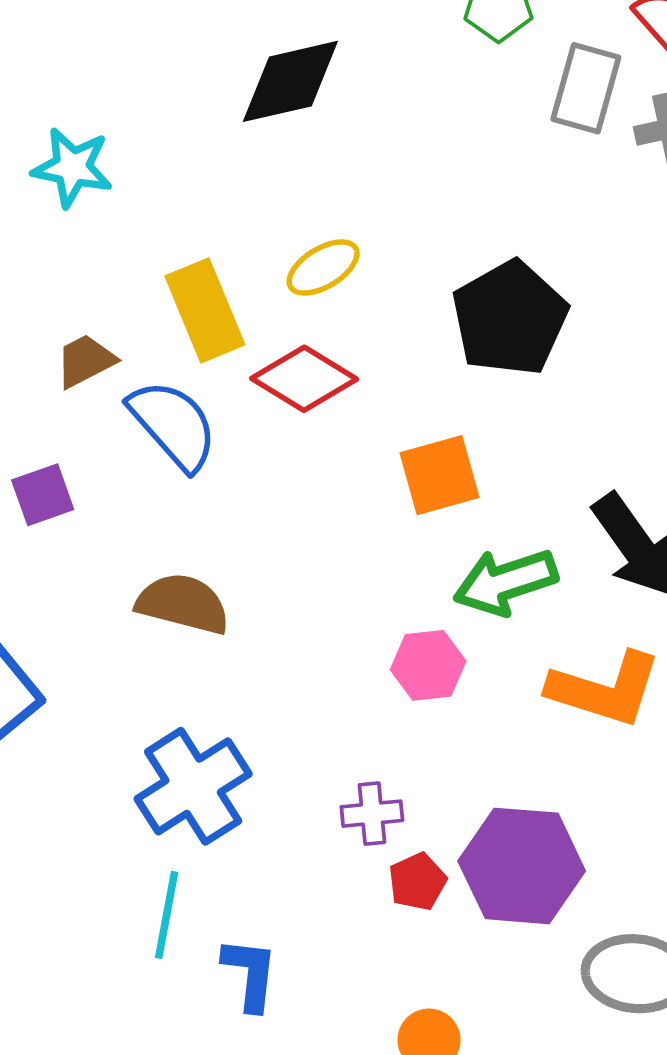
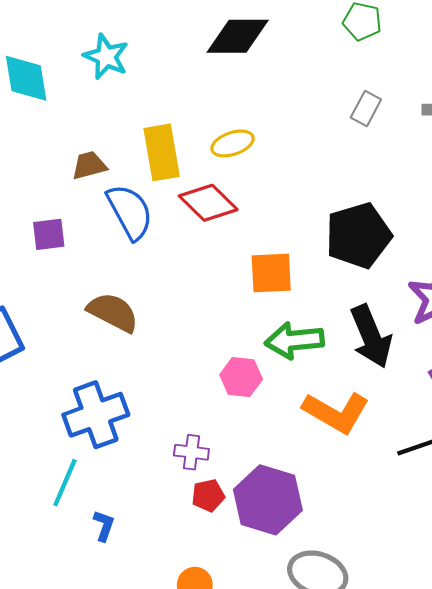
gray rectangle: (586, 88) -> (366, 108), moved, size x0.7
black pentagon: (510, 318) -> (358, 235), moved
blue L-shape: (250, 974) -> (104, 526), size x0.7

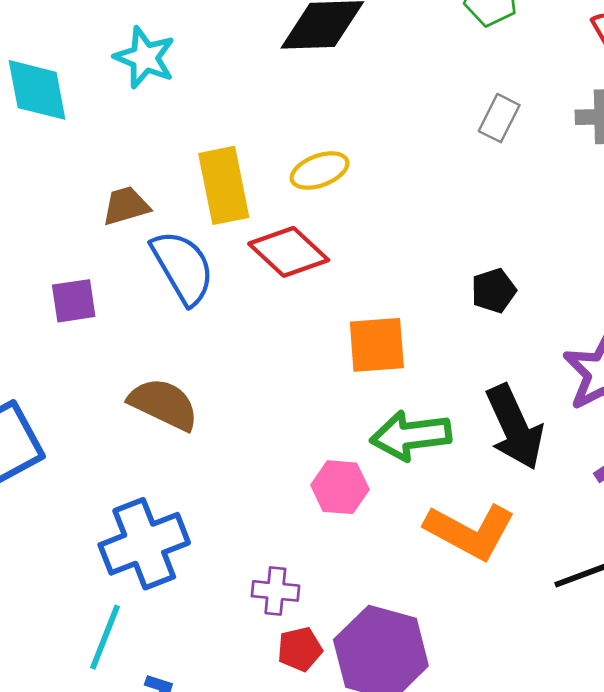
black pentagon: (358, 235) -> (494, 291), size x0.5

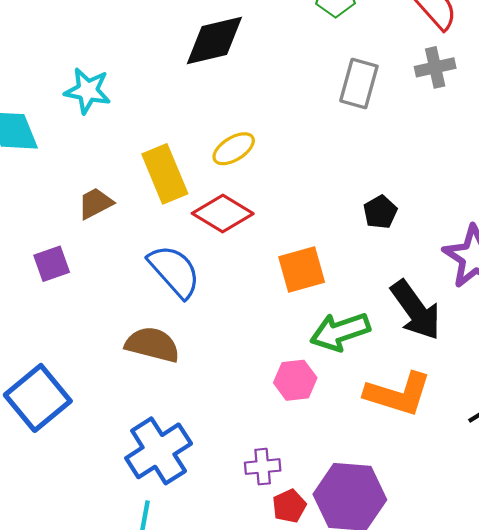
gray rectangle: (499, 118) -> (359, 84), size x1.4
blue semicircle: (183, 267) -> (174, 271), moved
purple square: (74, 301) -> (52, 264), moved

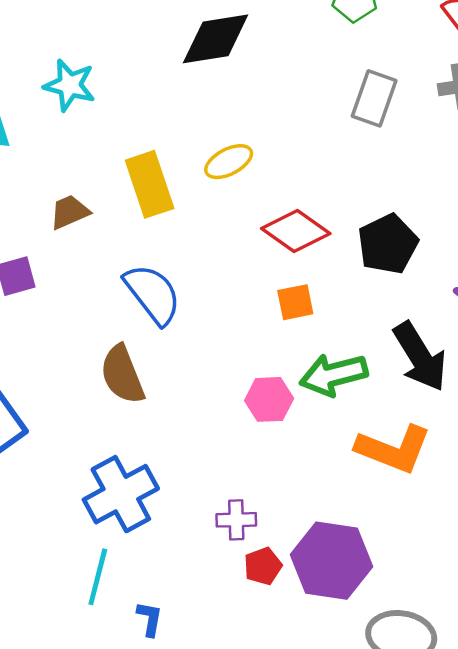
black pentagon: (380, 212) -> (388, 244), size x1.6
red diamond: (223, 214) -> (296, 231), moved
orange square: (302, 269) -> (295, 302), size x0.7
brown semicircle: (152, 345) -> (122, 375), turned -130
pink hexagon: (295, 380) -> (269, 399), moved

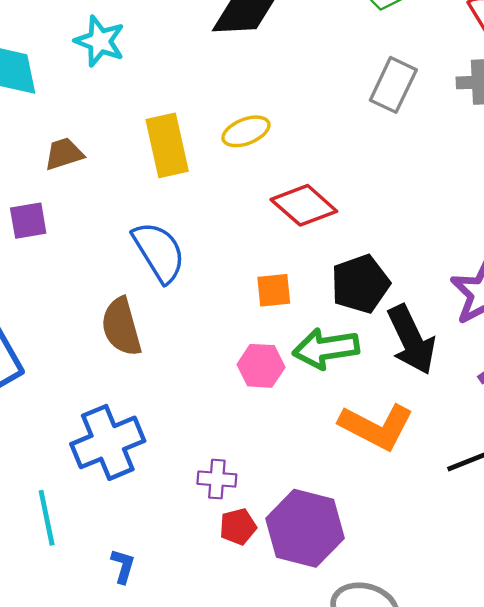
brown trapezoid: (70, 212) -> (64, 154), moved
black pentagon: (388, 244) -> (360, 284), moved
orange square: (295, 302) -> (274, 290), moved
cyan line: (98, 577) -> (47, 518), moved, turned -32

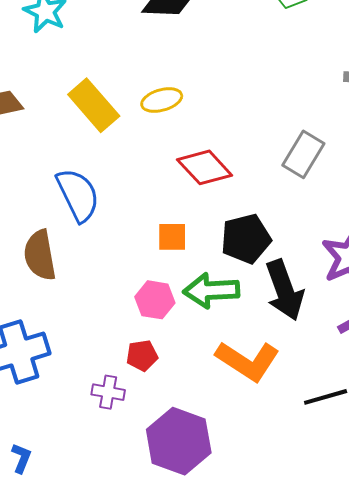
gray rectangle: (393, 85) -> (303, 154), moved
yellow rectangle: (167, 145) -> (94, 105), turned -34
red pentagon: (238, 527) -> (142, 355), moved

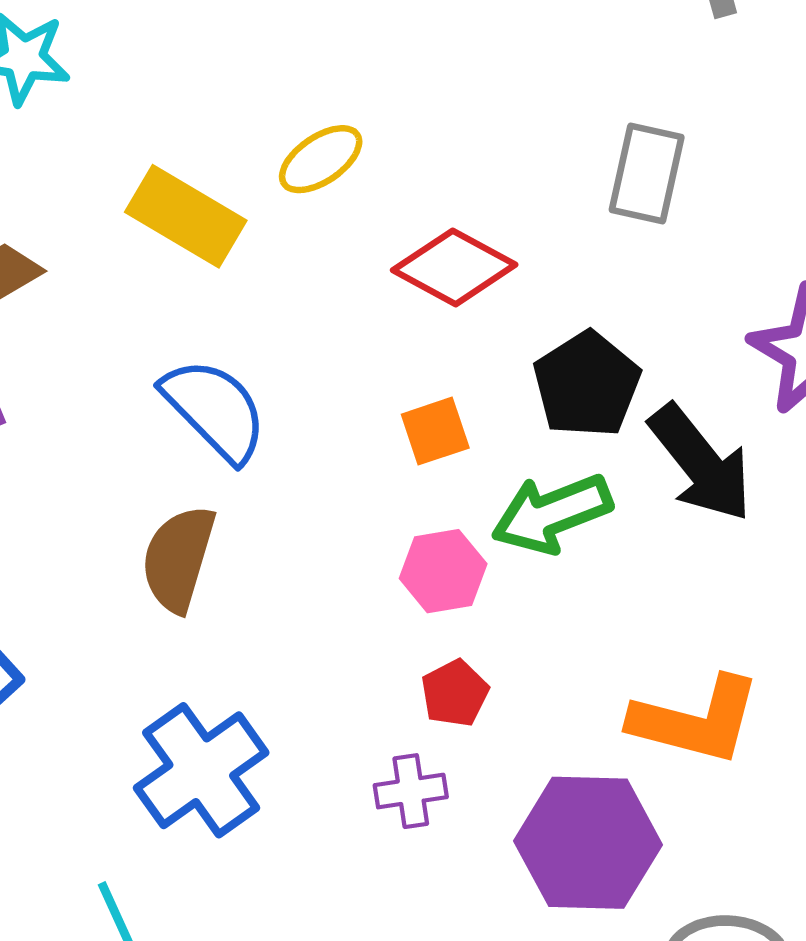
brown semicircle: (40, 255) -> (178, 559), turned 45
orange L-shape: (248, 361) -> (696, 720), moved

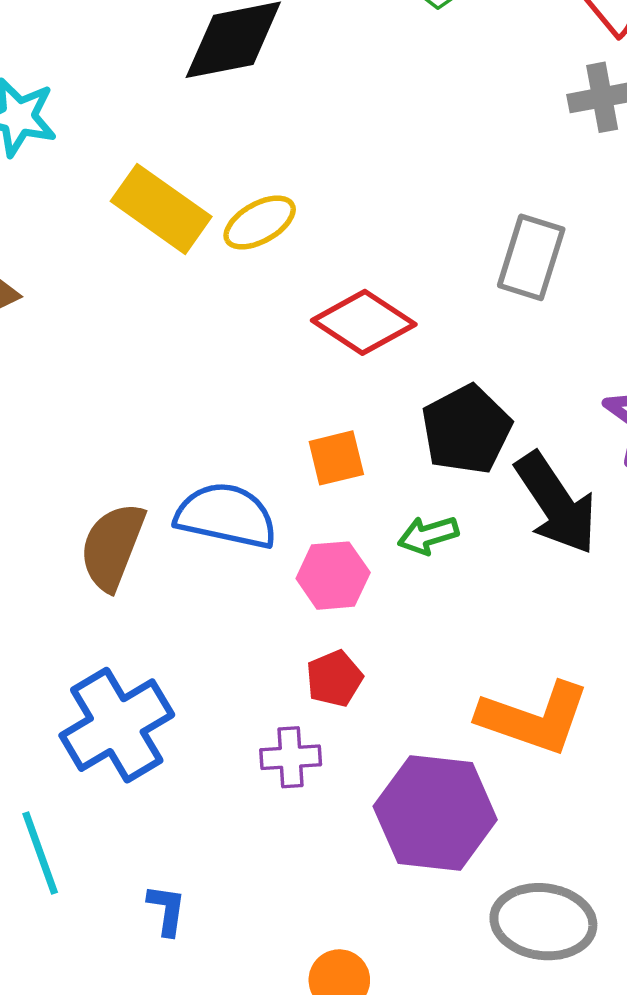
yellow rectangle: (186, 216) -> (161, 209), moved
blue semicircle: (215, 410) -> (226, 516), moved, turned -38
green arrow: (552, 514) -> (428, 535), size x0.6

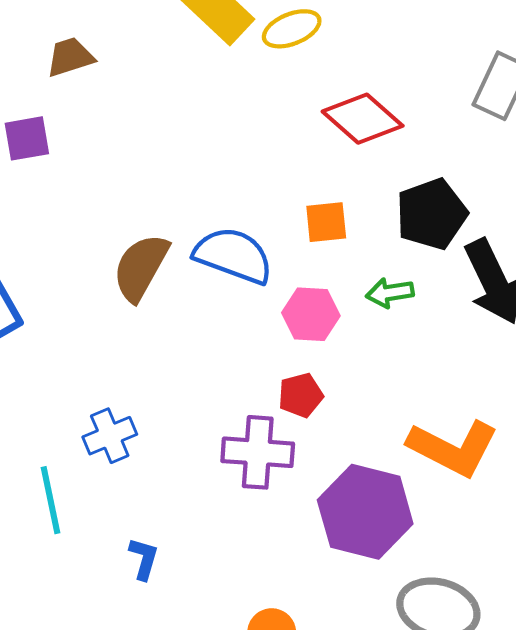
blue cross: (117, 725) -> (110, 436), moved, size x0.6
purple cross: (291, 757) -> (258, 452), size x1.5

